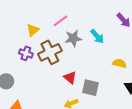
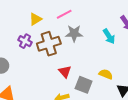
cyan arrow: (97, 36) -> (109, 36), moved
yellow semicircle: (119, 63) -> (106, 74), moved

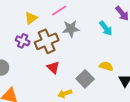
red triangle: (65, 72) -> (53, 67), moved
gray square: (84, 85) -> (85, 79), turned 30

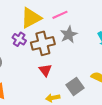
yellow triangle: (31, 18) -> (31, 18), size x1.6
gray star: (71, 29) -> (69, 35), turned -30

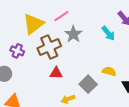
purple cross: (19, 39) -> (17, 51), moved
red triangle: (45, 70) -> (56, 73), turned -40

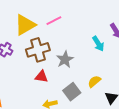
gray star: (73, 34) -> (65, 59), moved
yellow semicircle: (109, 71) -> (94, 81), turned -64

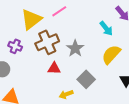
yellow semicircle: (94, 81) -> (111, 54), moved, size x1.5

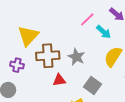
pink line: (59, 11) -> (87, 19), moved
brown cross: (47, 42) -> (48, 56), turned 30

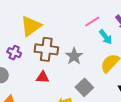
red triangle: (59, 80) -> (43, 77), moved

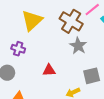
brown cross: (46, 49) -> (71, 21), moved, turned 30
gray square: (84, 87) -> (92, 76), turned 36

